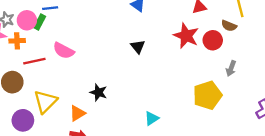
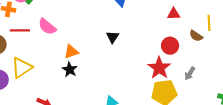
red star: (186, 36) -> (159, 68), moved
red circle: (213, 40) -> (170, 46), moved
orange triangle: (77, 113) -> (71, 52), moved

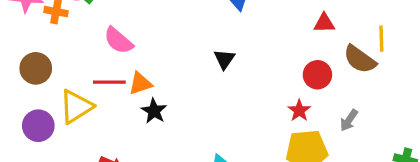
red line: (20, 30) -> (109, 82), moved
brown semicircle: (196, 36) -> (360, 59), size x1.5
orange triangle: (71, 52) -> (140, 84), moved
red star: (159, 68) -> (299, 111), size x0.6

